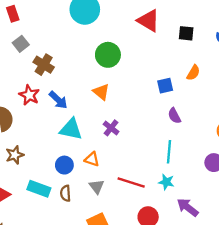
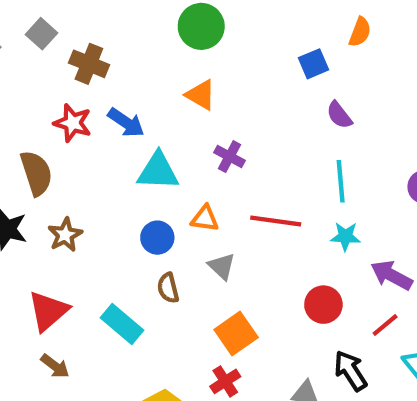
red line: (131, 183) -> (276, 221), moved
cyan rectangle: (39, 189) -> (122, 324), moved, turned 30

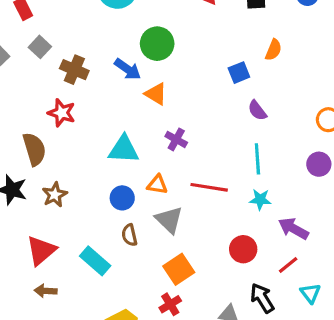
blue arrow: (126, 123) -> (128, 69), moved
gray triangle: (222, 266) -> (169, 220), size x1.4
brown arrow: (55, 366) -> (46, 291), turned 145

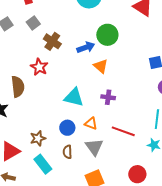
blue arrow: (128, 69) -> (86, 47), turned -66
purple cross: (176, 139) -> (108, 97), turned -32
brown star: (55, 195) -> (38, 138), moved

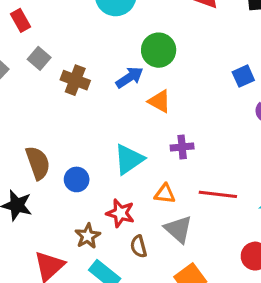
red star: (39, 67) -> (120, 213), moved
cyan triangle: (74, 97) -> (129, 159), turned -35
blue circle: (67, 128) -> (77, 179), moved

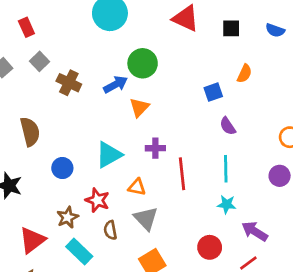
orange triangle: (159, 101) -> (139, 107), turned 40
brown semicircle: (38, 163) -> (30, 132), moved
red line: (218, 194) -> (182, 174), moved, turned 72

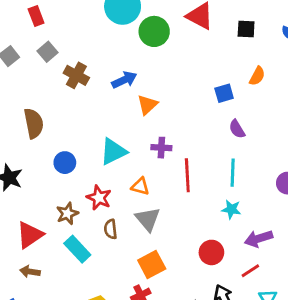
green circle: (143, 63) -> (154, 31), moved
purple arrow: (255, 231) -> (259, 239), turned -52

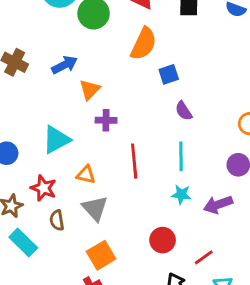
orange semicircle: (257, 76) -> (144, 44), moved, size x1.6
purple cross: (161, 148) -> (106, 120), moved
purple arrow: (259, 239) -> (218, 205), moved

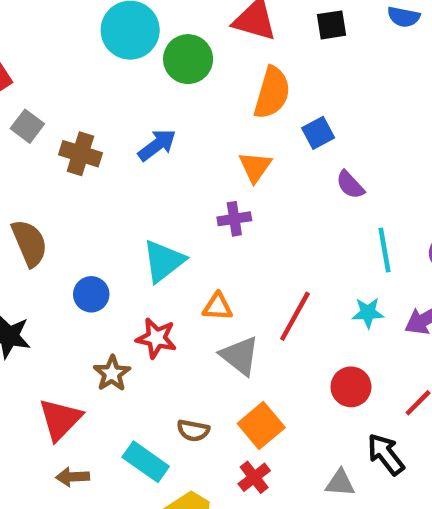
orange triangle: (90, 90) -> (255, 167), moved
cyan line: (181, 156) -> (385, 250), moved
red line: (134, 161) -> (295, 316), moved, turned 44
brown semicircle: (57, 220) -> (193, 430), moved, turned -60
cyan rectangle: (23, 243) -> (146, 462), moved

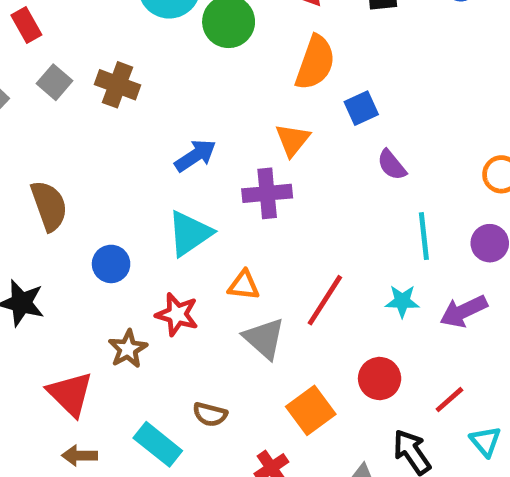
blue arrow: (157, 145) -> (195, 156), moved
brown cross: (80, 154) -> (117, 85), moved
purple cross: (234, 219) -> (267, 193), size x1.4
red triangle: (60, 419) -> (70, 394), turned -33
orange square: (261, 426) -> (311, 410), moved

